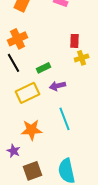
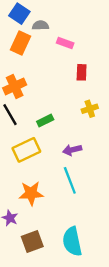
red rectangle: (75, 41) -> (82, 72), moved
purple arrow: (58, 86) -> (72, 150), moved

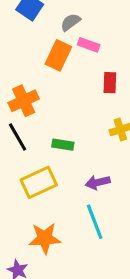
gray semicircle: (40, 25) -> (70, 22), moved, turned -35
orange rectangle: (21, 43) -> (58, 55), moved
green rectangle: (45, 121) -> (63, 145), turned 35

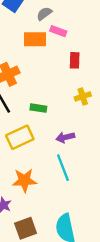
orange rectangle: (58, 55) -> (35, 39), turned 65

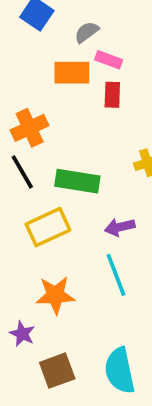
red rectangle: (75, 60) -> (112, 95), moved
green rectangle: (38, 108) -> (77, 181), size x1.6

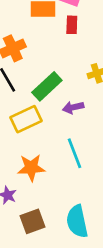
green rectangle: (77, 181) -> (47, 86), turned -52
purple arrow: (120, 227) -> (73, 107), moved

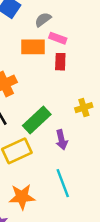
purple arrow: (73, 107) -> (62, 140), turned -90

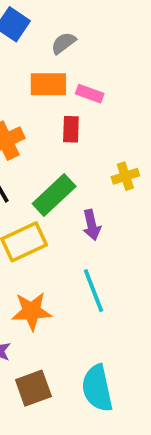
pink rectangle: (58, 38) -> (90, 94), moved
red rectangle: (60, 62) -> (71, 129), moved

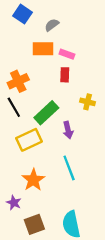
red rectangle: (71, 129) -> (65, 75), moved
yellow cross: (125, 176) -> (88, 102), turned 32
orange star: (32, 311) -> (33, 180), turned -30

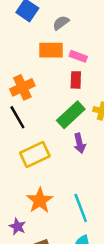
green rectangle: (46, 113) -> (71, 115), moved
cyan line: (69, 168) -> (81, 208), moved

